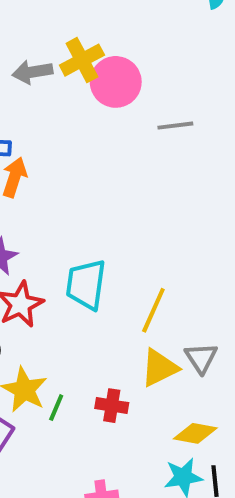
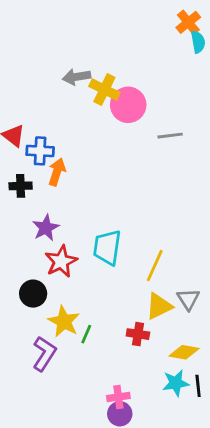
yellow cross: (82, 60) -> (104, 89), turned -36
gray arrow: (32, 72) -> (76, 77), moved
red cross: (112, 406) -> (138, 334), moved

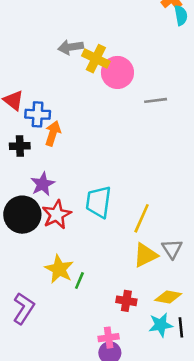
black circle: (33, 294) -> (22, 215), moved, size x1.5
red cross: (138, 334) -> (126, 301), moved
purple L-shape: (44, 354) -> (24, 308), moved

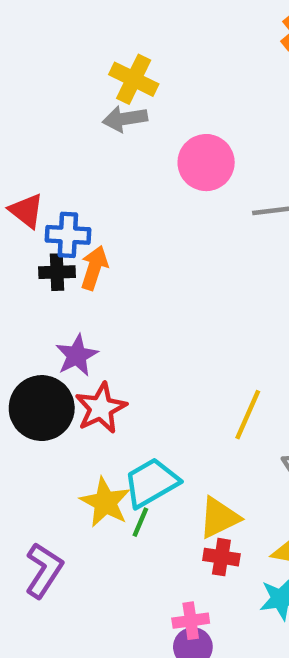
yellow cross: (96, 59) -> (134, 79), moved
black cross: (20, 146) -> (57, 272), moved
cyan trapezoid: (98, 202) -> (151, 483), moved, turned 52
yellow triangle: (145, 255) -> (219, 518), moved

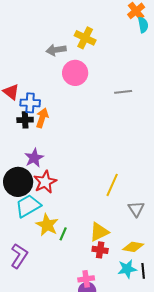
yellow cross: (134, 79) -> (85, 38), moved
pink circle: (206, 163) -> (75, 73), moved
cyan trapezoid: (151, 483) -> (28, 206), moved

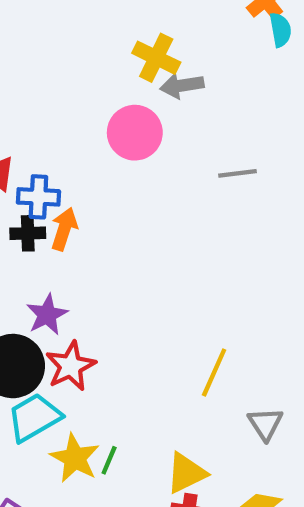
gray arrow: (56, 50) -> (182, 86), moved
green line: (63, 234) -> (109, 460), moved

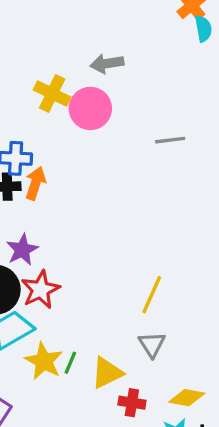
yellow cross: (156, 58) -> (52, 93), moved
gray arrow: (182, 86) -> (107, 64), moved
gray triangle: (265, 424) -> (152, 344), moved
yellow triangle: (186, 473) -> (107, 373), moved

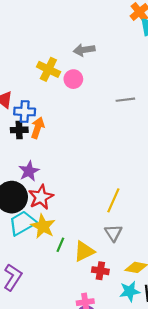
pink circle: (90, 108) -> (73, 79), size x0.7
yellow star: (44, 361) -> (43, 226), moved

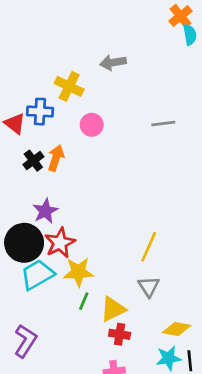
pink circle: (73, 79) -> (92, 125), moved
blue cross: (25, 112) -> (40, 112), moved
black cross: (19, 130) -> (33, 161), turned -35
yellow star: (43, 226) -> (78, 272), moved, turned -30
red cross: (100, 271) -> (120, 334), moved

